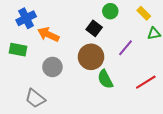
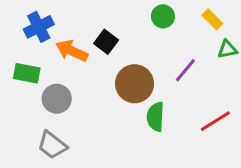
black square: (94, 28) -> (106, 42), moved
gray circle: (52, 67) -> (57, 99), moved
green semicircle: (105, 79) -> (155, 117), turned 30

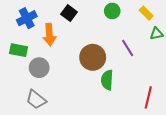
black square: (106, 42) -> (69, 13), moved
orange arrow: (72, 51) -> (49, 35), turned -120
purple line: (185, 70) -> (128, 48), turned -72
red line: (215, 121) -> (148, 97), moved, turned -45

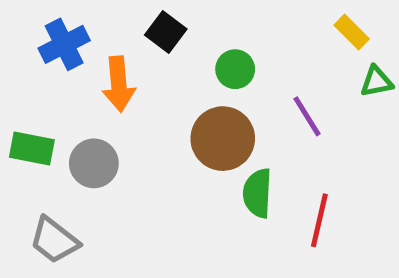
green circle: (112, 11) -> (235, 69), moved
green rectangle: (19, 50) -> (32, 148), moved
red line: (148, 97) -> (319, 220), moved
gray trapezoid: (36, 100) -> (54, 240), moved

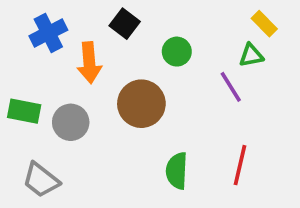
green triangle: (376, 82) -> (251, 55), moved
brown circle: (223, 139) -> (141, 104), moved
green semicircle: (257, 193) -> (177, 171), moved

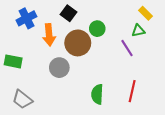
brown circle: (141, 104) -> (78, 43), moved
gray circle: (71, 122) -> (59, 68), moved

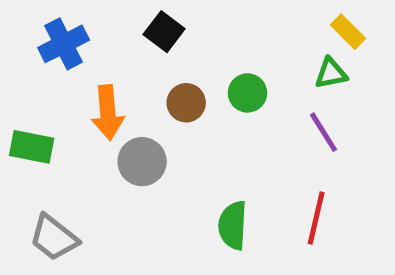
green circle: (97, 29) -> (247, 93), moved
orange arrow: (49, 35) -> (108, 113), moved
brown circle: (78, 43) -> (186, 103), size x0.6
purple line: (127, 48) -> (323, 132), moved

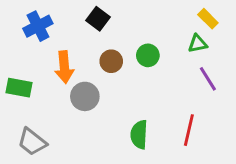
purple line: (323, 132) -> (208, 79), moved

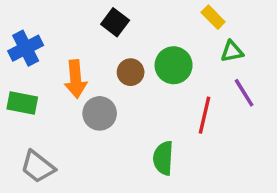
yellow rectangle: (208, 19) -> (213, 17), moved
blue cross: (38, 26) -> (26, 48), moved
green circle: (148, 55) -> (174, 65), size x1.4
red line: (189, 130) -> (204, 115), moved

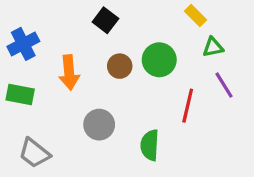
gray circle: (100, 113) -> (99, 125), moved

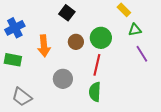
red line: (188, 106) -> (97, 65), moved

